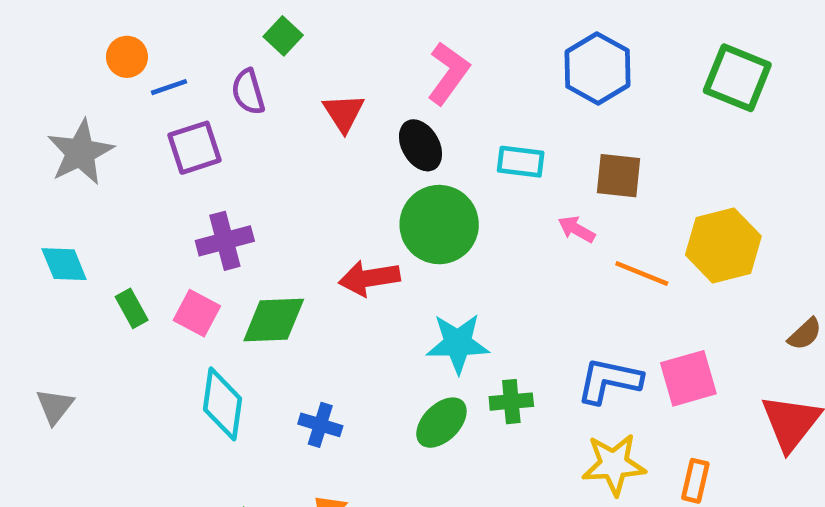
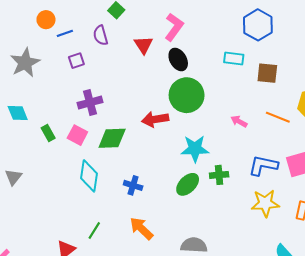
pink L-shape: (448, 73) -> (174, 27), moved
purple square: (195, 148) -> (76, 61), size x0.7
cyan rectangle: (521, 162) -> (234, 58), moved
pink arrow: (577, 229) -> (239, 121), moved

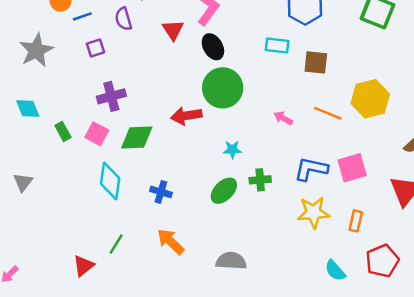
cyan star: (195, 149) -> (232, 150), size x0.6

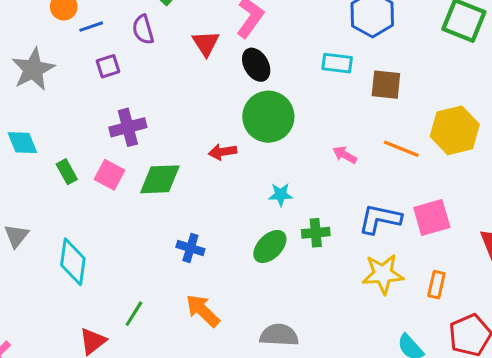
red arrow: (186, 116) -> (223, 152), size x0.7
cyan diamond: (110, 181) -> (73, 262), moved

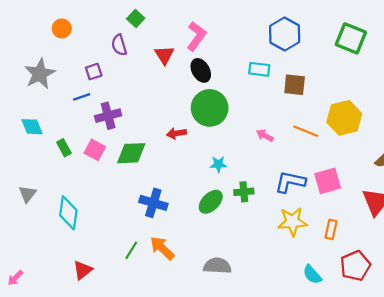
blue line: (91, 27) -> (82, 97), moved
blue cross: (190, 248) -> (153, 203), size x1.4
green line: (134, 314) -> (131, 250), moved

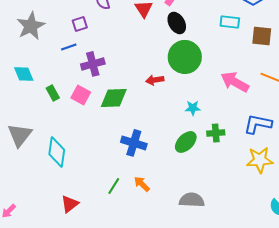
pink arrow: (265, 136) -> (235, 82), size x1.8
gray triangle: (28, 194) -> (20, 135), size x1.5
orange arrow: (162, 248) -> (142, 184), size x0.7

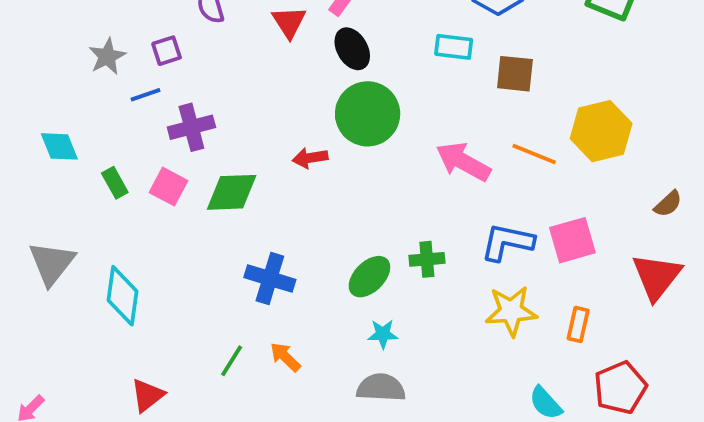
gray star: (31, 26) -> (107, 56), moved, size x0.7
cyan star: (193, 108) -> (383, 334), moved

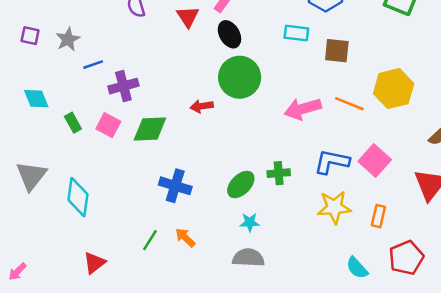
purple square: (167, 51) -> (30, 36), moved, turned 30
pink arrow: (463, 162) -> (303, 109), turned -45
pink square: (572, 240) -> (375, 161), turned -32

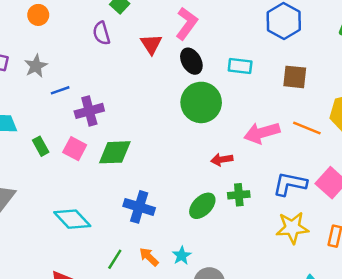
cyan rectangle: (296, 33) -> (240, 66), moved
red arrow: (202, 106) -> (222, 160), moved
cyan diamond: (78, 197) -> (72, 219), moved, turned -51
cyan star: (250, 222) -> (182, 256), moved, turned -30

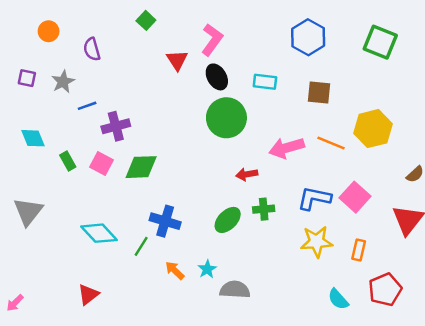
orange circle: (38, 15) -> (49, 31), moved
purple semicircle: (101, 33) -> (92, 49), moved
green line: (115, 259) -> (141, 246), moved

